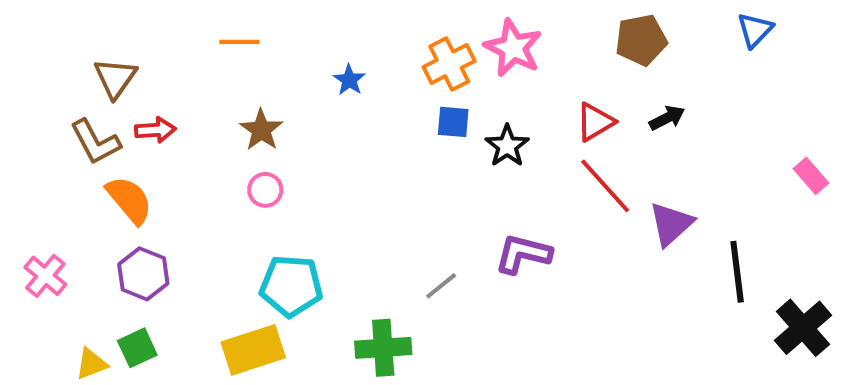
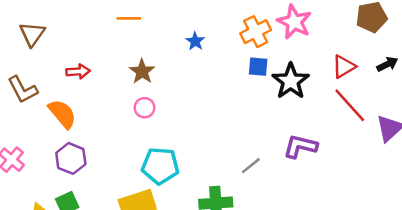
brown triangle: (115, 78) -> (32, 34), moved
brown L-shape: (95, 142) -> (23, 90), moved
black star: (507, 146) -> (291, 81), size x1.4

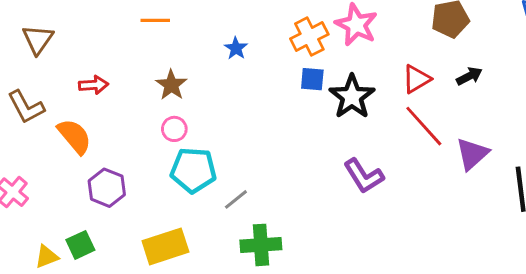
purple L-shape: (300, 146) -> (364, 176), turned -136
purple hexagon: (71, 158) -> (107, 188), moved
cyan pentagon: (160, 166) -> (193, 170), moved
gray line: (251, 166) -> (236, 199), moved

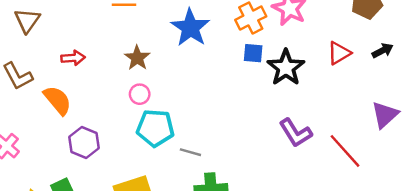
blue star: (236, 48) -> (190, 28), size x2.0
red line: (424, 126) -> (345, 151), moved
gray line: (236, 199) -> (190, 152), turned 55

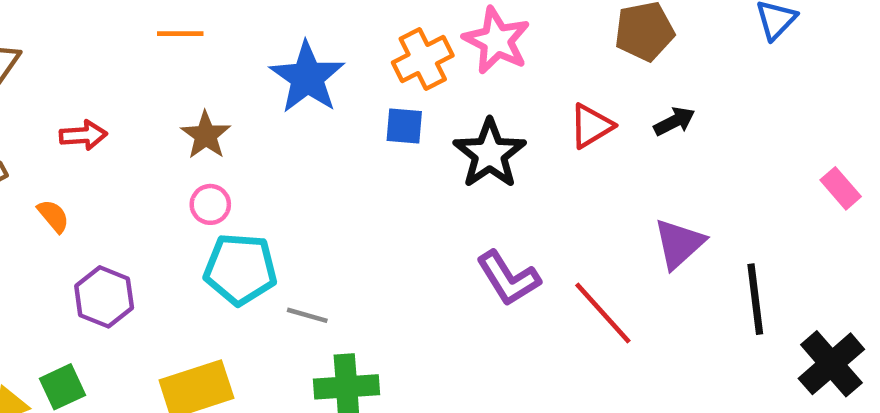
blue square: (253, 53) -> (404, 126), moved
orange semicircle: (57, 100) -> (53, 216), size x0.6

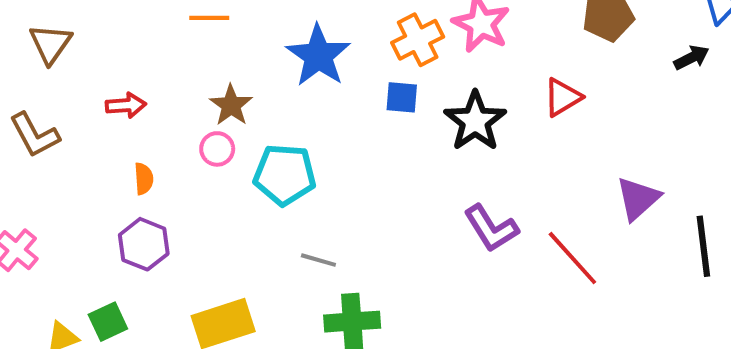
black arrow: (674, 121) -> (692, 58), moved
pink circle: (210, 204) -> (217, 149), moved
orange semicircle: (53, 216) -> (144, 179), moved, turned 36
cyan pentagon: (240, 269) -> (285, 175), moved

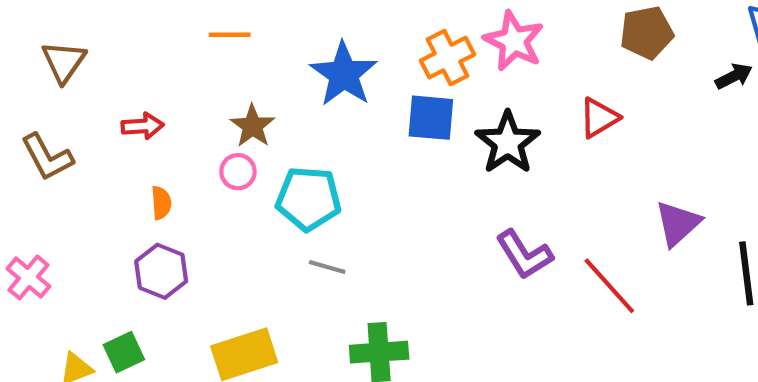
blue square: (402, 97) -> (431, 118), size x1.4
gray line: (318, 260) -> (327, 267), moved

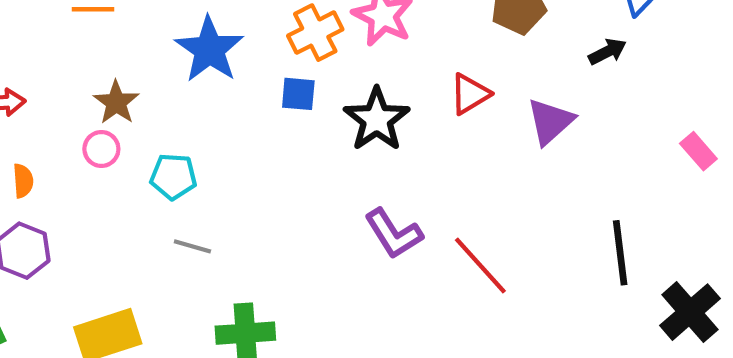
blue square: (431, 118) -> (298, 94), size x0.7
cyan pentagon: (309, 199) -> (173, 177), size x0.7
purple triangle: (678, 224) -> (550, 121), moved

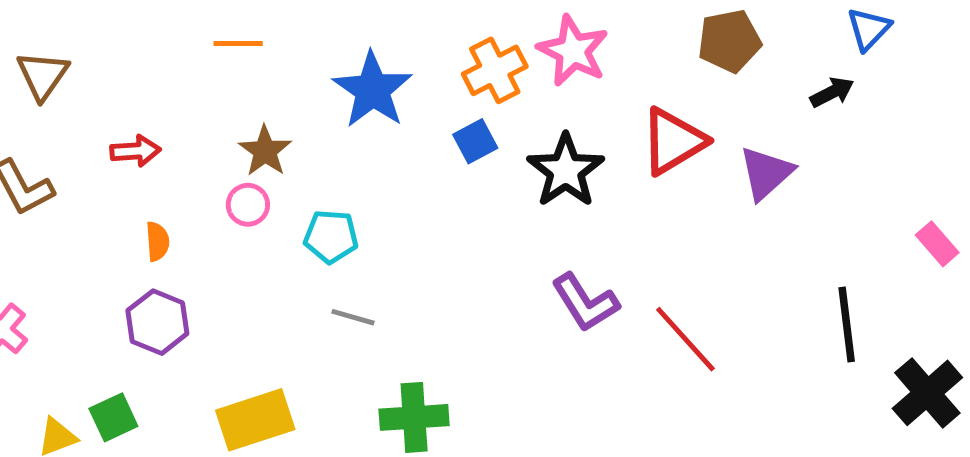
blue square: (298, 94) -> (475, 141), turned -33
red triangle: (470, 94) -> (673, 141), size x1.4
pink rectangle: (698, 151) -> (937, 244), moved

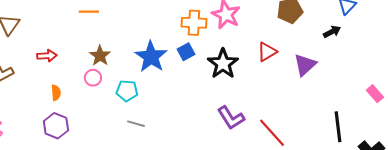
orange cross: (495, 70) -> (194, 23), turned 30
blue star: (373, 90) -> (151, 57), moved
red triangle: (673, 141) -> (267, 52), size x0.7

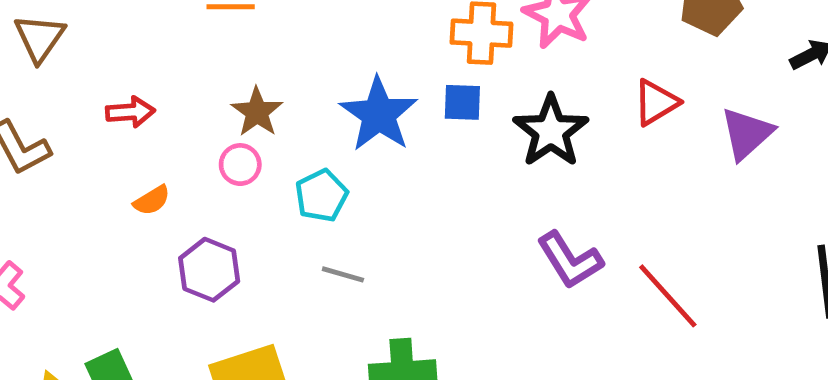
blue square: (186, 52) -> (462, 102), turned 30
cyan pentagon: (127, 91) -> (321, 196), turned -30
orange semicircle: (56, 93) -> (152, 200), turned 63
purple hexagon: (56, 126) -> (209, 270), moved

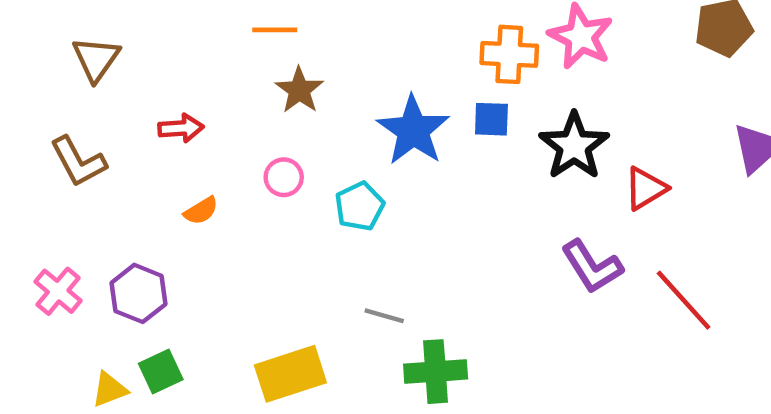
red triangle: (656, 102) -> (646, 188), moved
brown star: (257, 112) -> (299, 90), moved
purple hexagon: (209, 270) -> (138, 293), moved
gray line: (343, 274) -> (384, 316), moved

